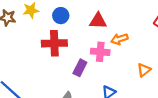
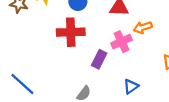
pink cross: (100, 52) -> (122, 42), turned -30

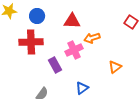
purple rectangle: (99, 59) -> (55, 65), turned -56

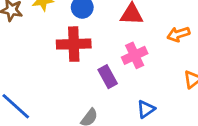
orange arrow: (92, 38) -> (178, 34), moved

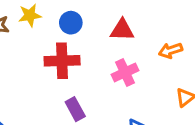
purple rectangle: (108, 77) -> (75, 109), moved

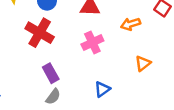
red cross: (62, 61) -> (40, 33), turned 32

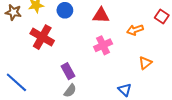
red cross: (40, 33) -> (42, 37), moved
blue triangle: (102, 89) -> (125, 90), moved, turned -40

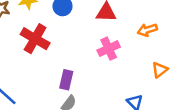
purple rectangle: (68, 71) -> (66, 80), turned 42

